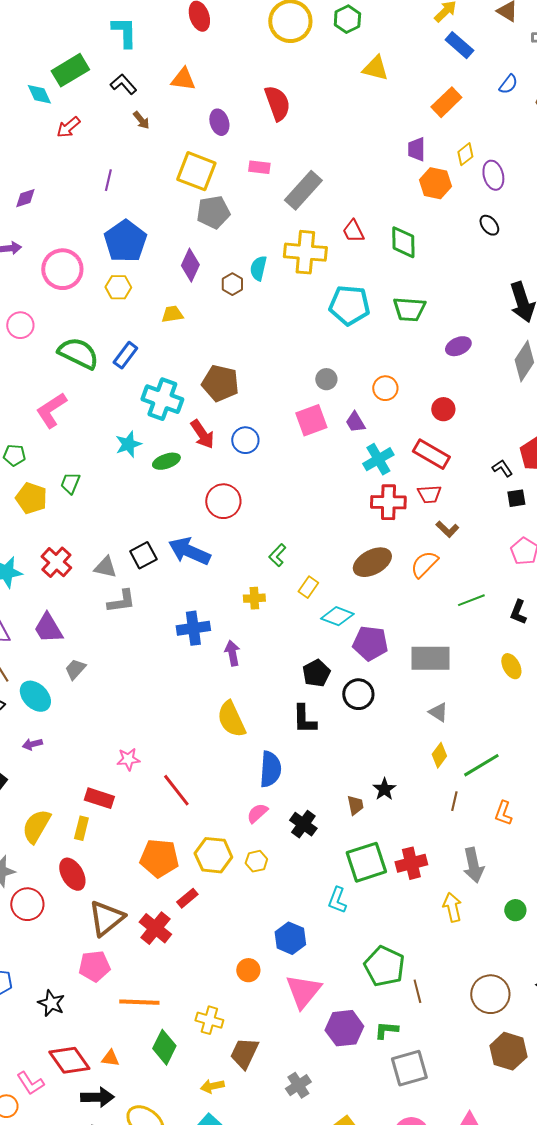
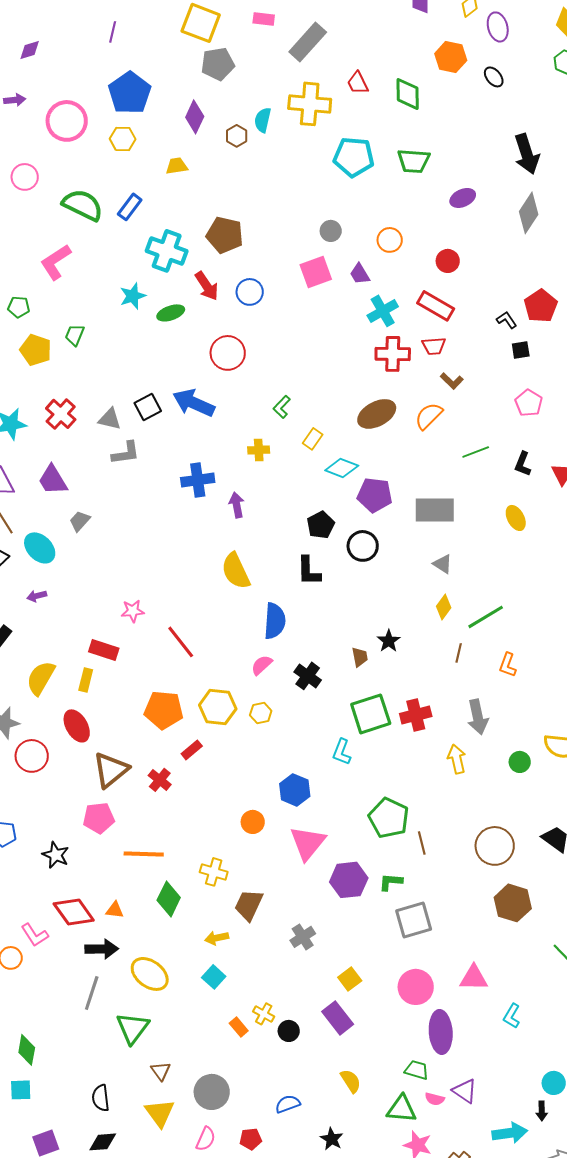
orange hexagon: (435, 183) -> (451, 57), moved
red cross: (155, 928) -> (160, 780), size x0.7

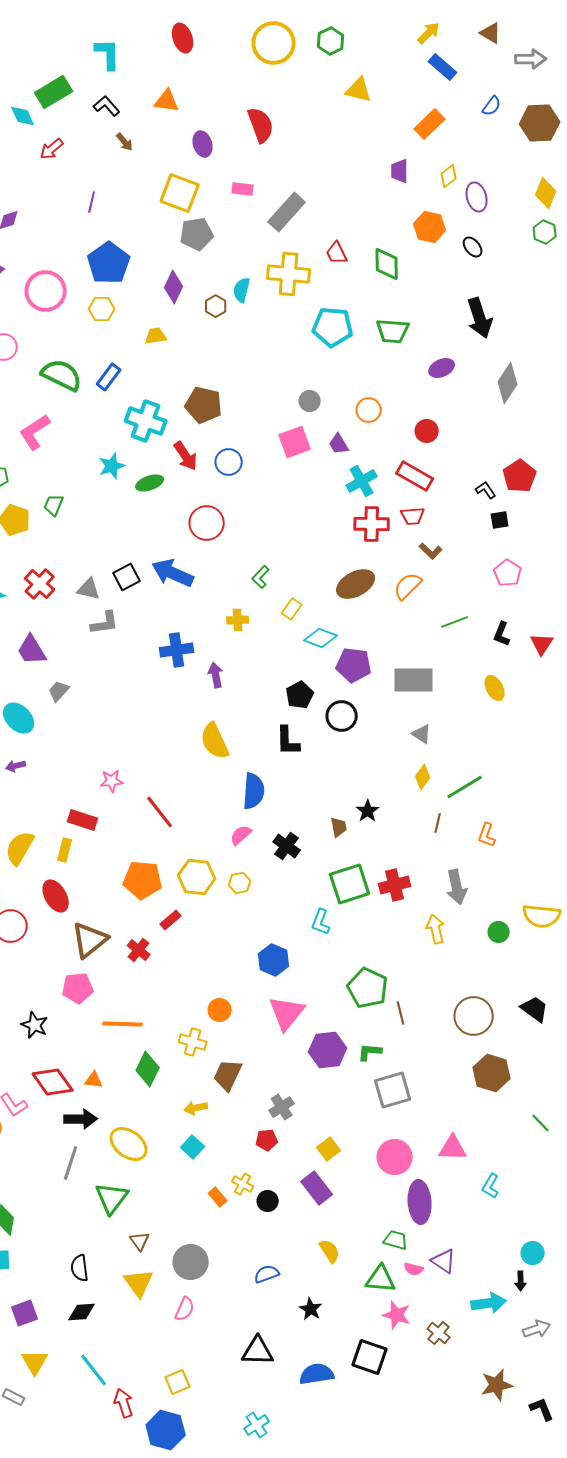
black arrow: (527, 154) -> (480, 318), moved
orange circle: (253, 822) -> (220, 1010), moved
red pentagon: (251, 1139) -> (267, 1140), moved

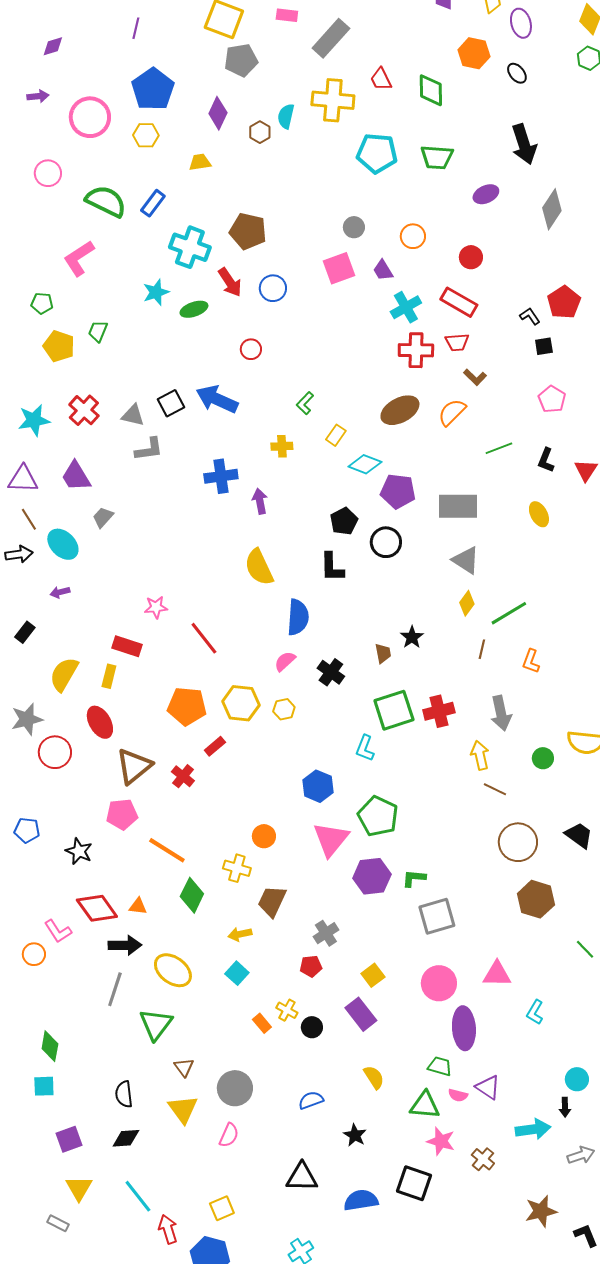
red circle: (207, 523) -> (251, 349), size x0.6
gray triangle: (422, 734) -> (466, 560), size x1.4
green pentagon: (368, 988) -> (378, 816), moved
brown line: (401, 1013) -> (495, 789), moved, turned -50
orange line: (123, 1024) -> (167, 850), turned 30

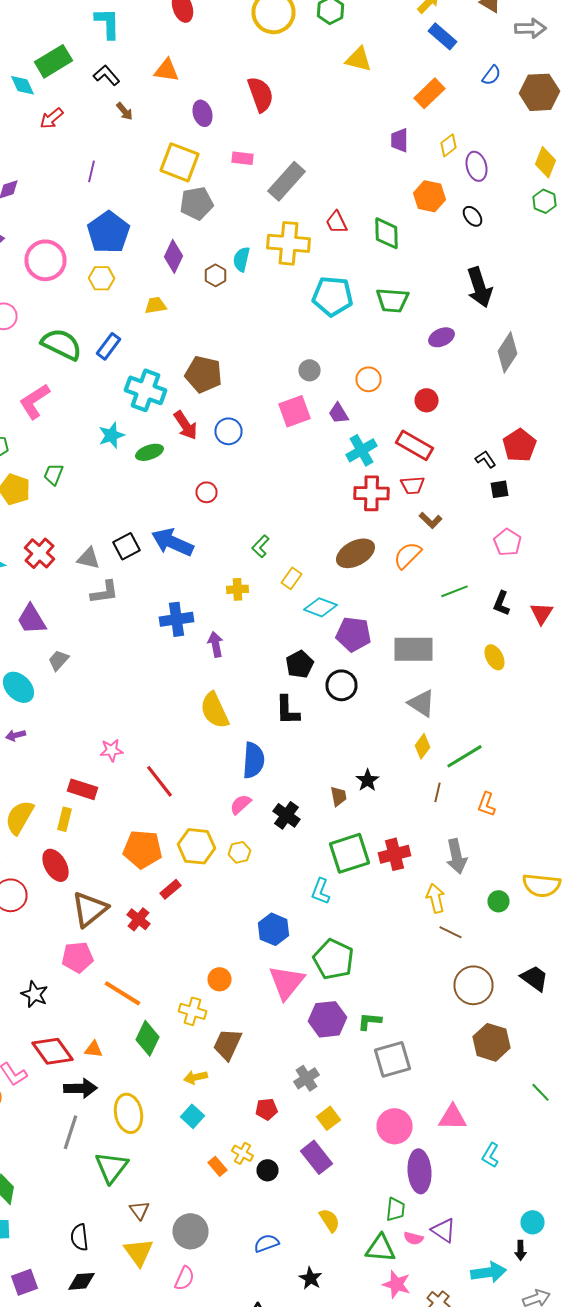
gray cross: (326, 933) -> (306, 1078), moved
yellow ellipse: (173, 970) -> (128, 1113), turned 42
green trapezoid: (440, 1066) -> (396, 1209), turned 80

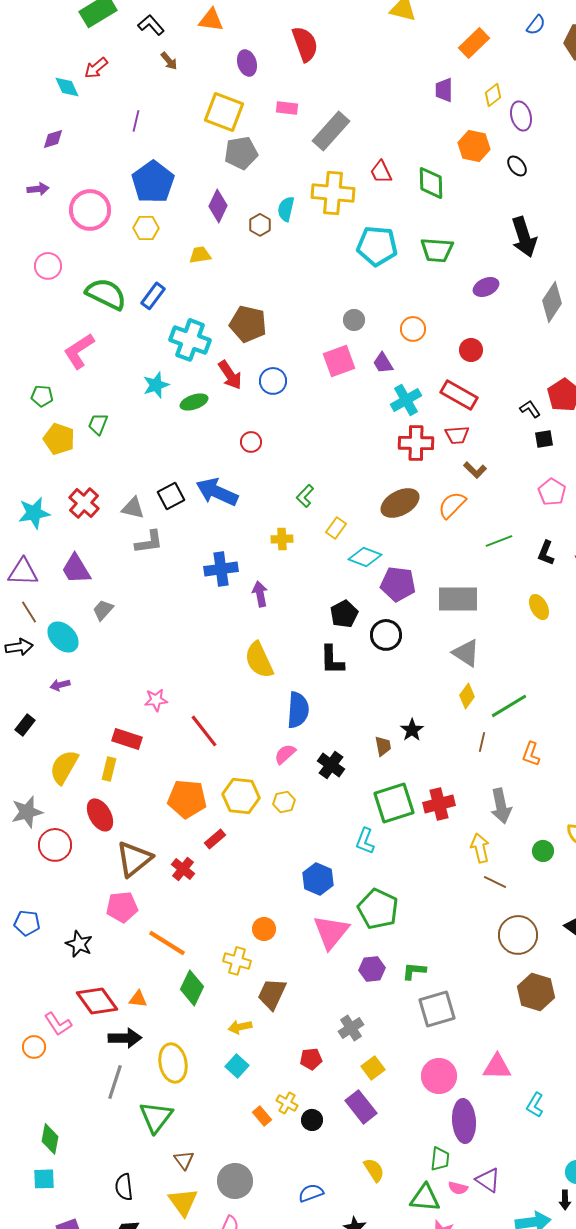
cyan diamond: (22, 85) -> (67, 87), moved
purple hexagon: (328, 1019) -> (372, 969), size x0.7

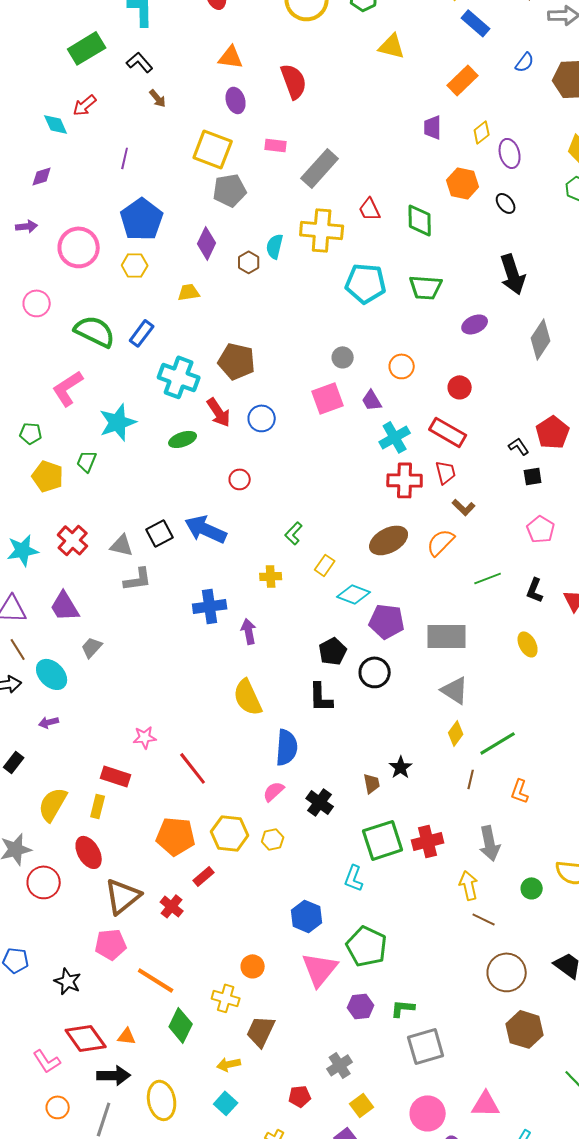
orange triangle: (211, 20) -> (231, 57), moved
cyan star: (156, 385) -> (118, 422), moved, size x1.4
red trapezoid: (457, 435) -> (446, 472), turned -100
orange circle: (34, 1047) -> (58, 1107), moved

